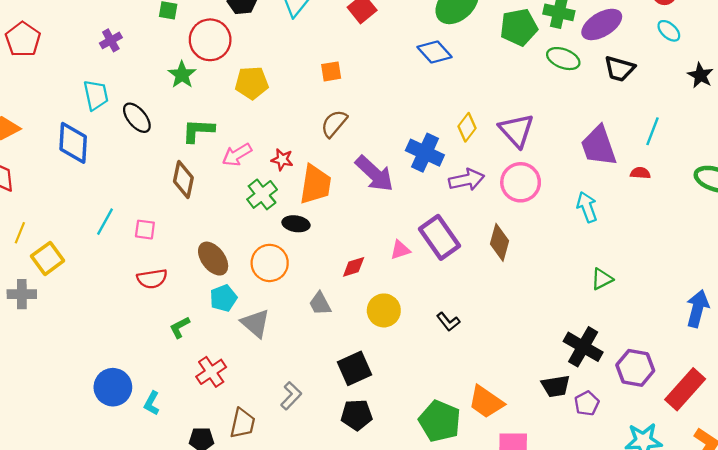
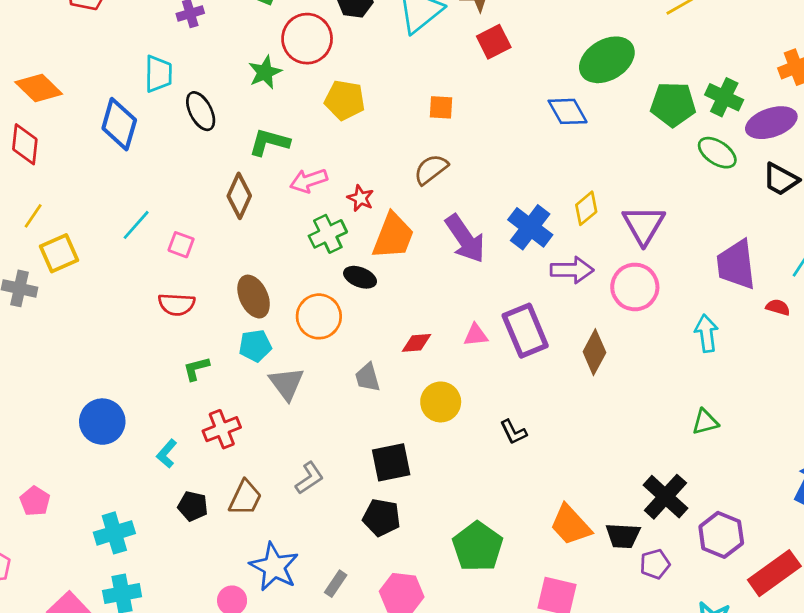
orange trapezoid: (486, 402) -> (571, 525), moved
cyan L-shape: (152, 403) -> (167, 454), moved

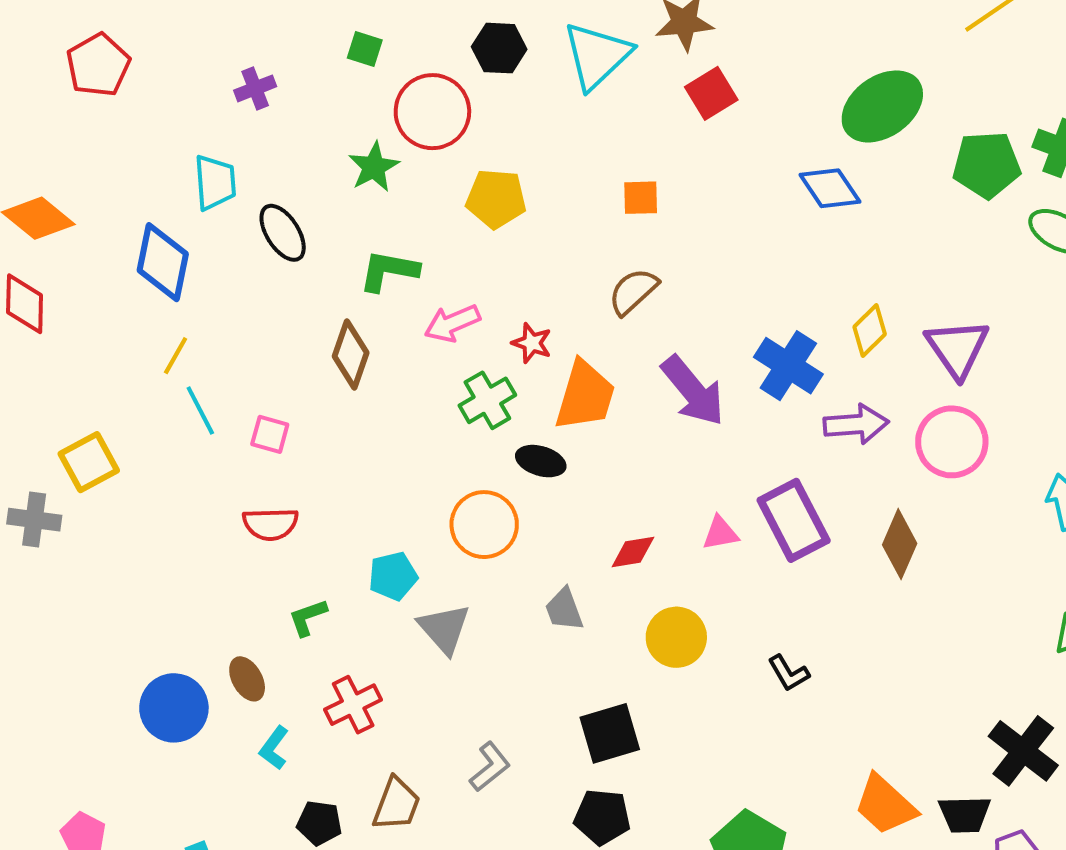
yellow line: (33, 216) -> (176, 356), moved
cyan line: (136, 225) -> (200, 410), turned -64
brown ellipse: (254, 297) -> (247, 679), moved, size x0.7

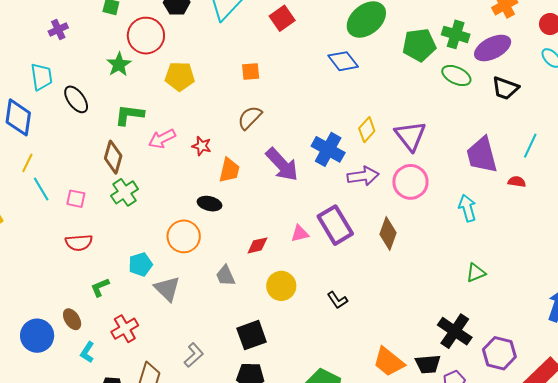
orange trapezoid: (585, 396) -> (229, 170), size x0.7
green cross: (487, 400) -> (125, 192), moved

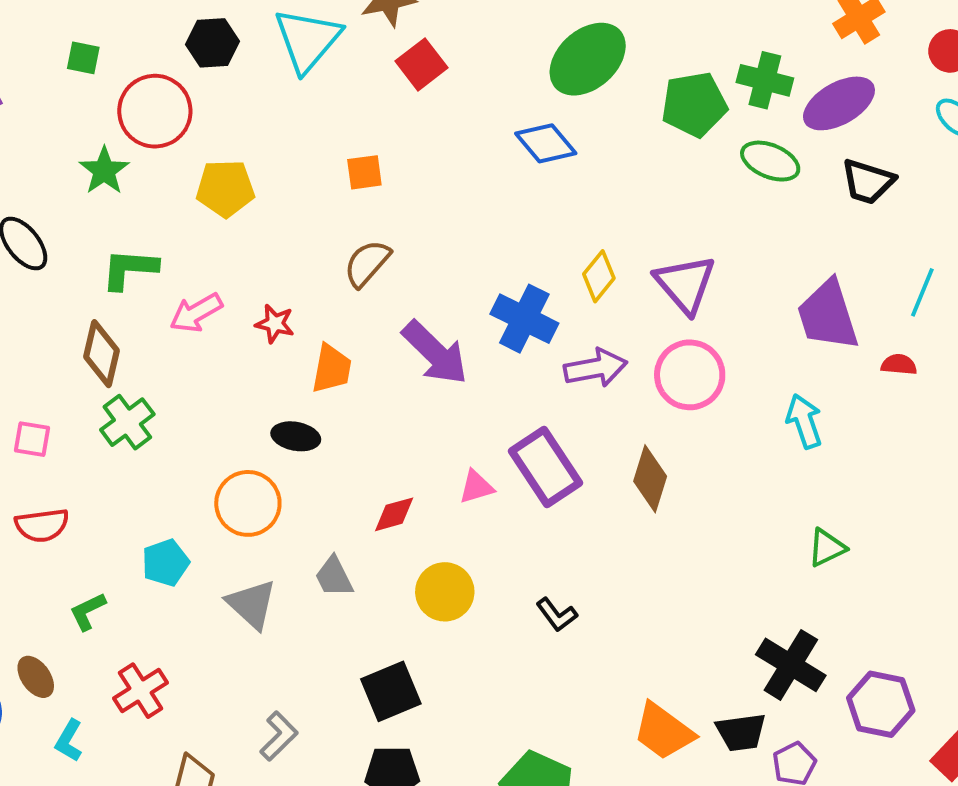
gray triangle: (167, 289) -> (252, 604), moved

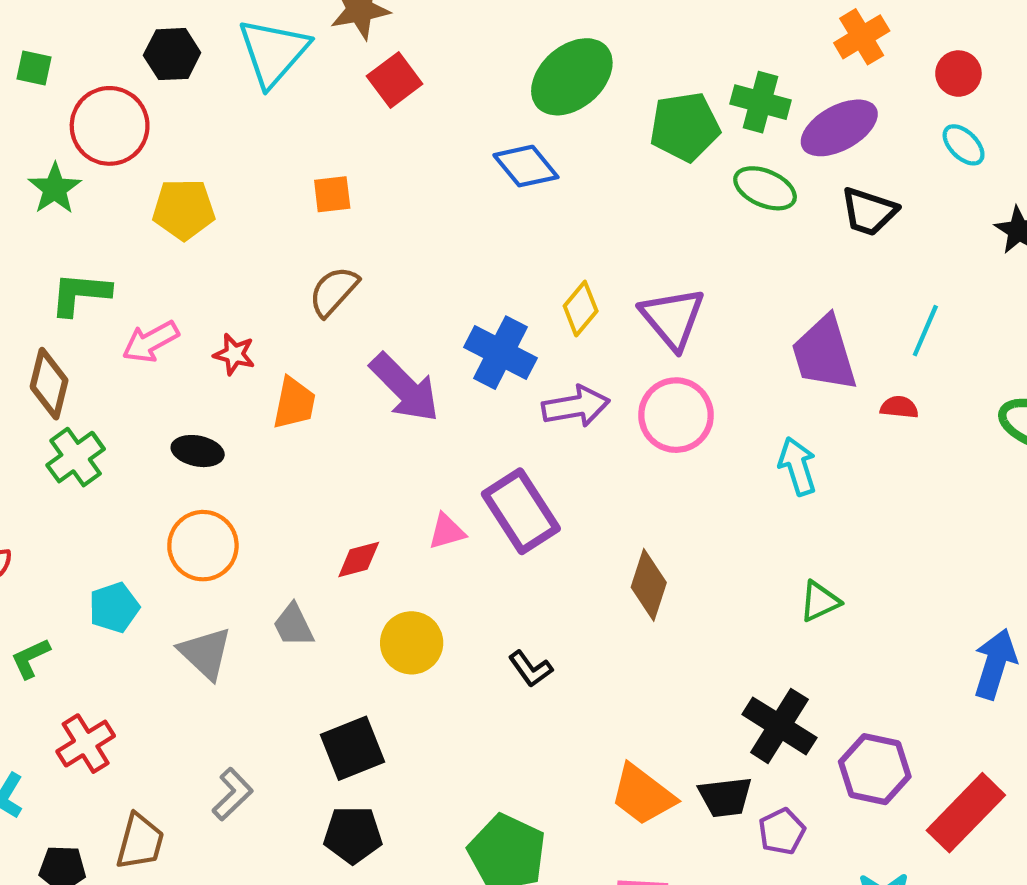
black ellipse: (296, 436) -> (198, 451), moved
brown diamond: (650, 479) -> (649, 585), moved

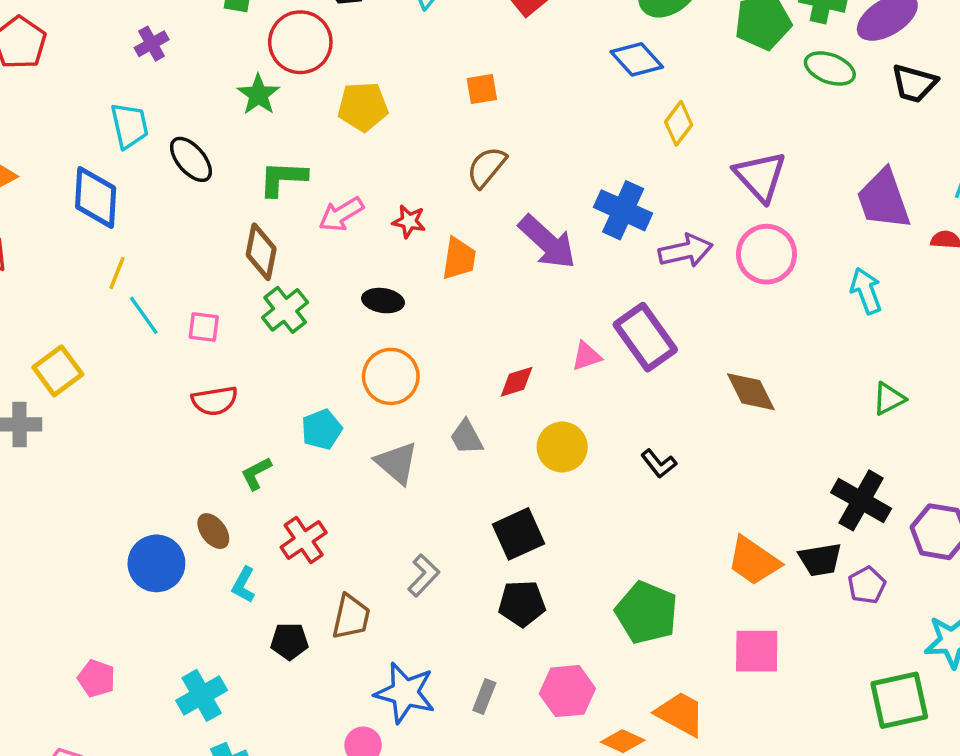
yellow diamond: (581, 309) -> (679, 123), moved
brown diamond: (649, 585) -> (751, 392), turned -42

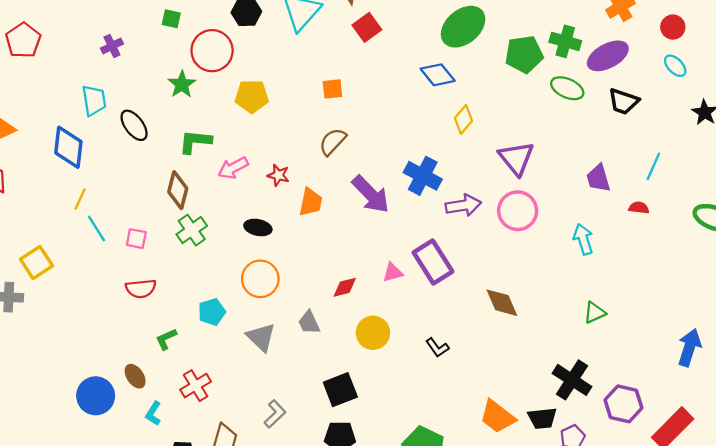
purple trapezoid: (883, 199) -> (598, 178), size x0.7

